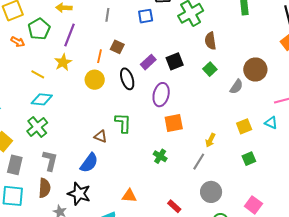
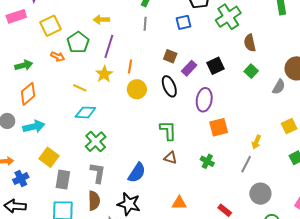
brown square: (117, 47) -> (170, 56), moved
orange line: (100, 56) -> (130, 66), moved
green cross: (37, 127) -> (96, 142), moved
brown triangle: (101, 136) -> (170, 158), moved

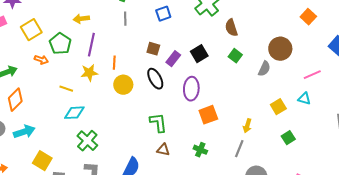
yellow star: (104, 74) -> (89, 73), turned 30

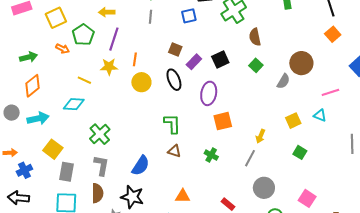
cyan diamond: (74, 113) -> (74, 104), moved
green square: (288, 138) -> (300, 152), turned -32

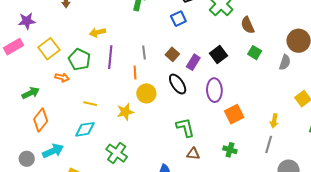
gray line: (150, 17) -> (144, 52), moved
brown square: (175, 50) -> (172, 54), turned 32
yellow star: (109, 67) -> (125, 112), moved
gray circle: (12, 113) -> (27, 159), moved

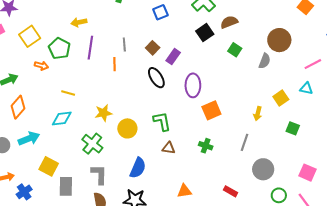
brown semicircle: (248, 25) -> (229, 22), turned 90
black square: (219, 54) -> (205, 33), moved
yellow circle: (146, 93) -> (127, 128), moved
yellow star: (125, 112) -> (103, 113), moved
yellow arrow: (274, 121) -> (258, 113), moved

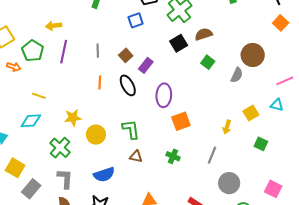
orange line: (114, 64) -> (100, 83), moved
blue semicircle: (138, 168) -> (104, 175), turned 45
gray rectangle: (66, 186) -> (31, 189), turned 36

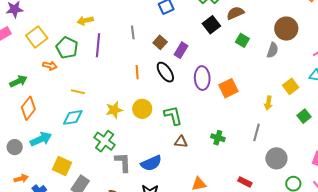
gray line: (98, 51) -> (133, 32), moved
orange square: (181, 121) -> (228, 88), moved
yellow circle: (96, 135) -> (142, 109), moved
green square: (261, 144) -> (304, 116), turned 32
gray L-shape: (65, 179) -> (123, 162), moved

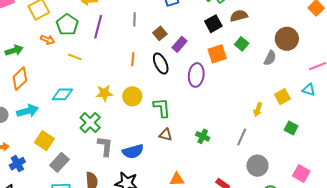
orange square: (228, 88) -> (217, 54), moved
yellow line: (78, 92) -> (75, 57), moved
green square: (304, 116) -> (291, 128), turned -32

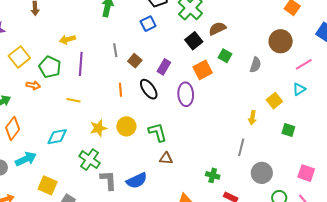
brown square: (160, 33) -> (135, 61), moved
brown circle: (287, 39) -> (281, 41), moved
yellow line: (75, 57) -> (74, 100), moved
cyan triangle: (309, 90) -> (299, 89), turned -40
green cross: (203, 136) -> (213, 175), moved

